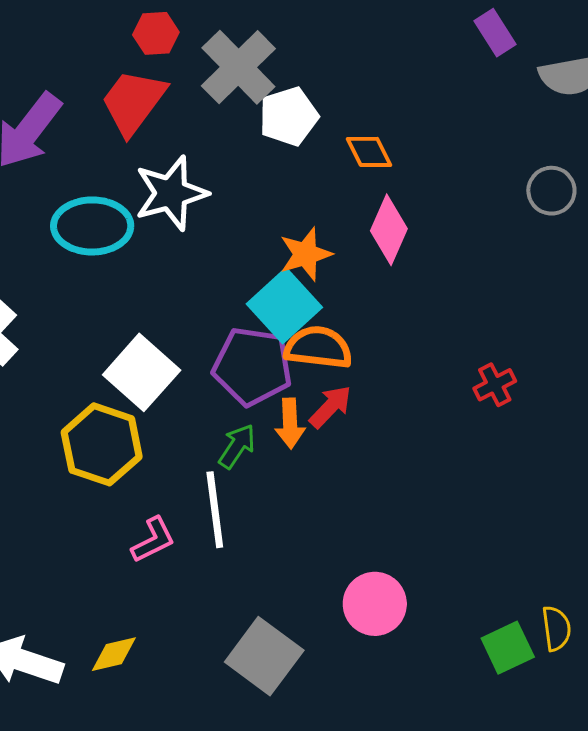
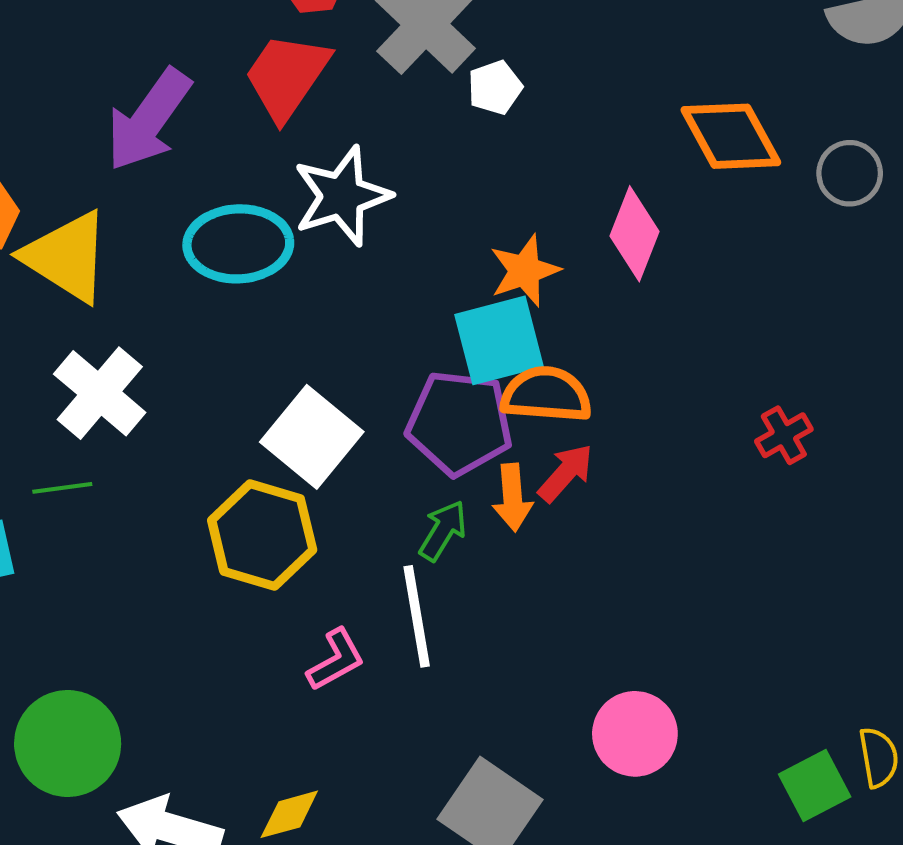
white pentagon: (289, 116) -> (495, 88), size x0.7
orange diamond: (369, 152) -> (731, 136), moved, size x1.6
cyan square: (284, 306) -> (499, 340), turned 30

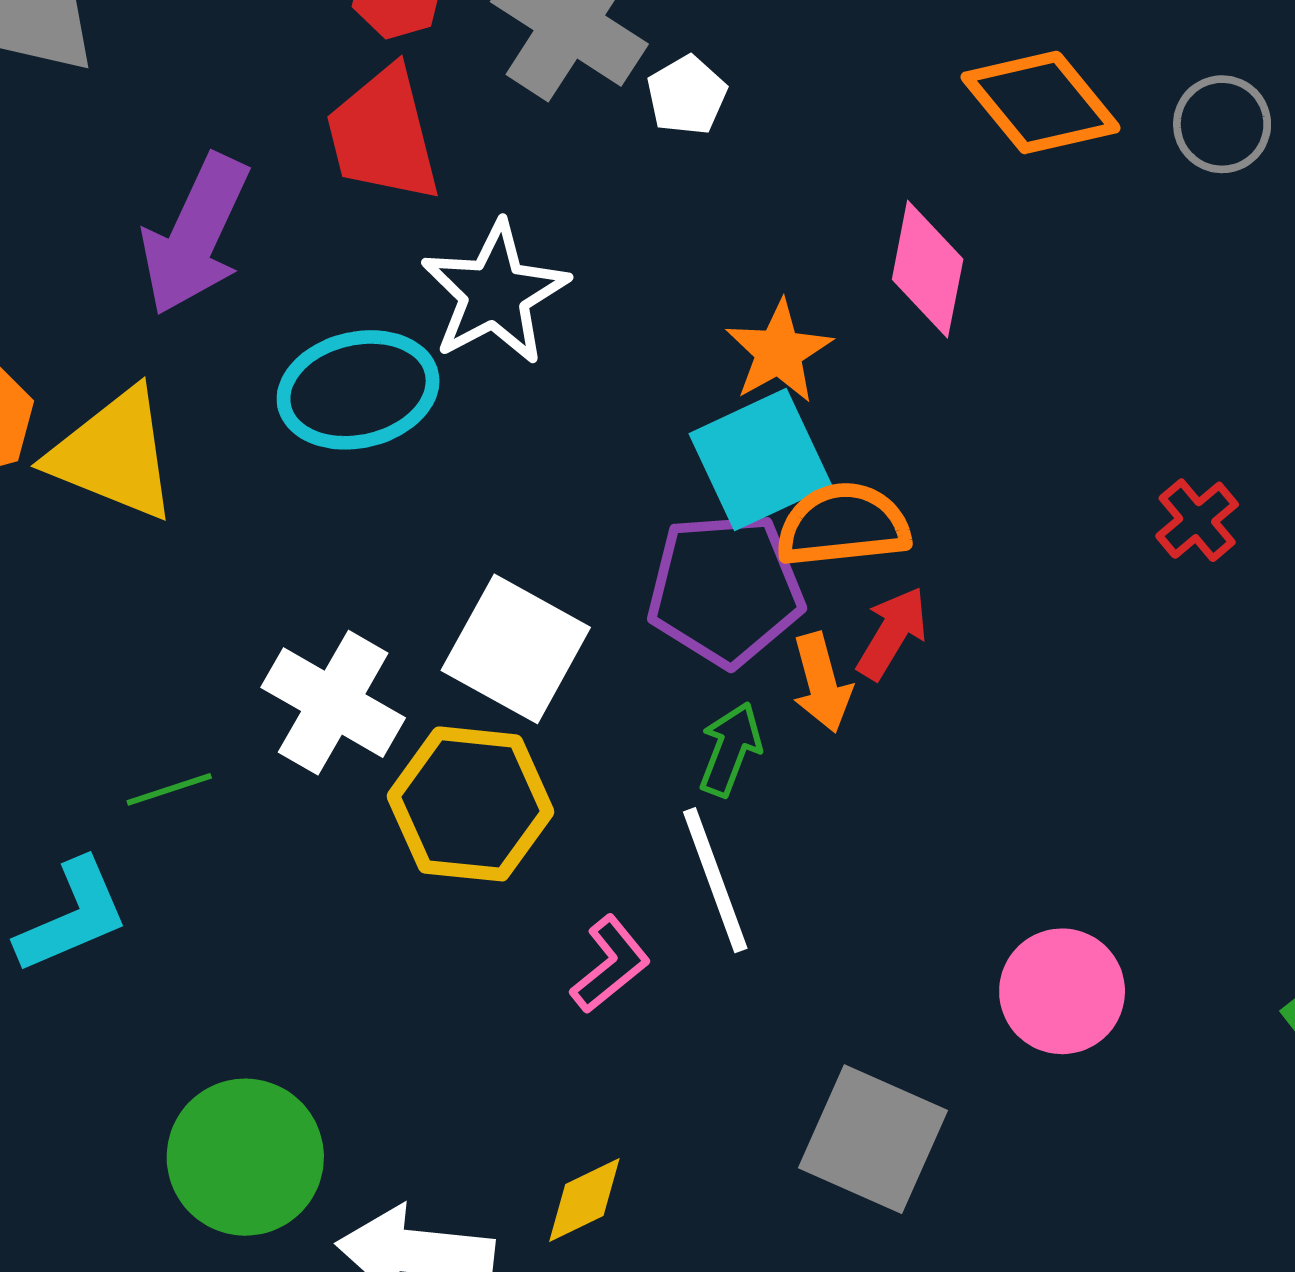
red trapezoid: (287, 76) -> (383, 135), turned -38
white cross: (100, 393) -> (333, 703), moved

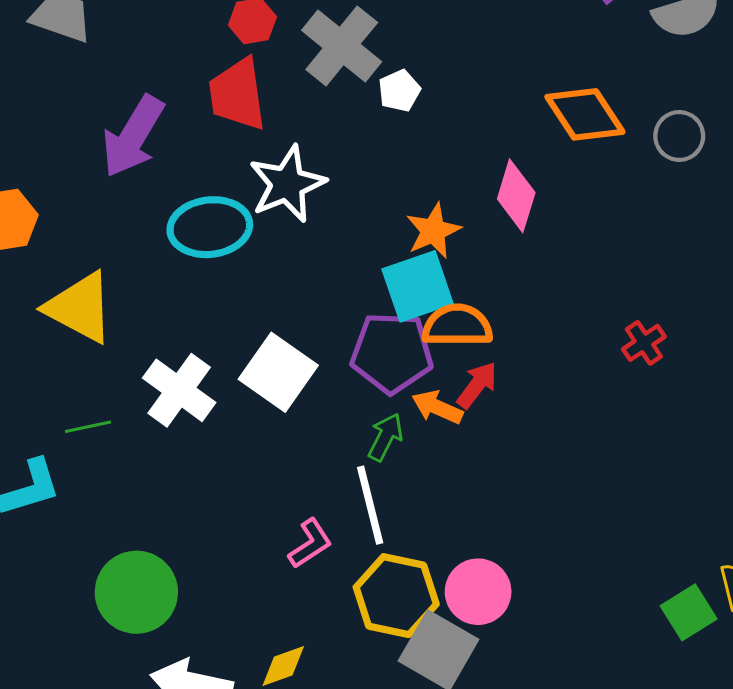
yellow triangle: (114, 454) -> (80, 308), moved
orange arrow: (822, 683) -> (437, 407), turned 123
yellow hexagon: (471, 804) -> (396, 596), moved
pink circle: (1062, 991) -> (478, 592), moved
green circle: (245, 1157) -> (136, 592), moved

